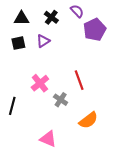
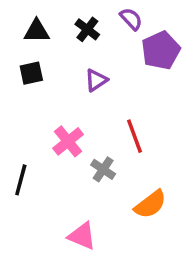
purple triangle: (43, 41) -> (96, 80), moved

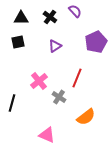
purple pentagon: (161, 50) -> (96, 42), moved
red line: (135, 136) -> (77, 78), turned 42

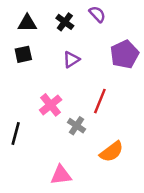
pink triangle: (47, 135) -> (61, 175), turned -30

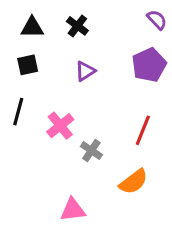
purple semicircle: (97, 14) -> (157, 20), moved
red line: (100, 101) -> (143, 130), moved
black line: (16, 133) -> (18, 112), moved

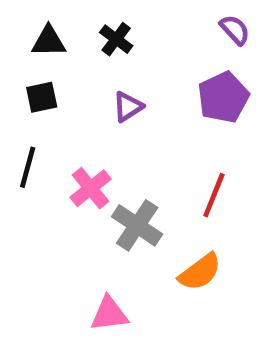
gray cross: (91, 151) -> (137, 225), size x1.5

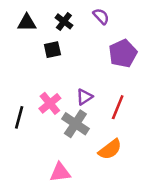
purple semicircle: (235, 30) -> (101, 16), moved
black square: (42, 97) -> (52, 50), moved
purple triangle: (128, 107) -> (84, 97), moved
black line: (28, 167) -> (19, 117), moved

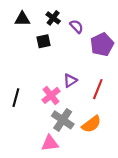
purple semicircle: (101, 16) -> (77, 26), moved
pink cross: (50, 103) -> (51, 95), moved
gray cross: (75, 124) -> (63, 120), moved

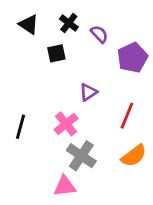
black triangle: (22, 19) -> (29, 24), turned 35
purple triangle: (70, 81) -> (88, 92), moved
orange semicircle: (91, 124) -> (134, 156), moved

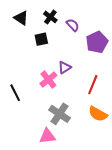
pink cross: (66, 124) -> (48, 80), moved
black line: (20, 127) -> (15, 93), turned -42
orange semicircle: (134, 156) -> (98, 114), turned 66

